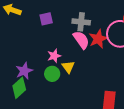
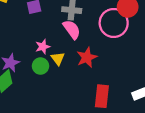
red star: (98, 39) -> (87, 57), moved

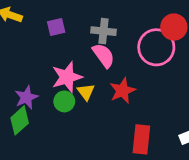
pink star: (43, 47) -> (67, 77), size x1.6

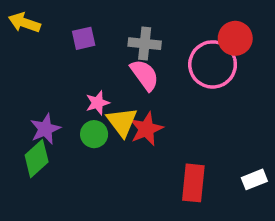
pink star: (67, 77) -> (98, 103), size x0.6
red star: (122, 91) -> (146, 129), moved
yellow triangle: (86, 92) -> (122, 122), size x1.4

